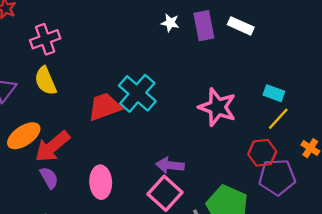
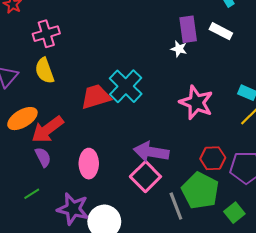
white star: (170, 23) -> (179, 49), moved
red hexagon: (262, 153) -> (213, 158), moved
purple arrow: (170, 165) -> (151, 152), size x1.4

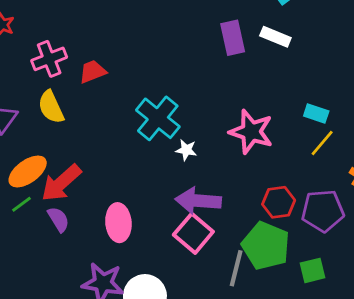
white star: (179, 49) -> (186, 150), moved
red trapezoid: (96, 97) -> (93, 72), moved, size x0.7
green line: (32, 194) -> (22, 204), moved
gray line: (176, 206) -> (236, 268), turned 40
green square: (234, 213) -> (313, 270), turned 30

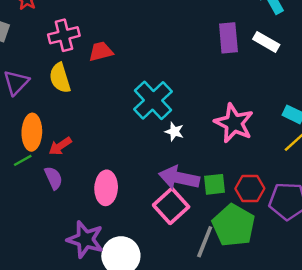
orange ellipse: (28, 171) -> (32, 132), turned -60
red arrow: (61, 183) -> (60, 146), size x0.6
green square: (313, 270) -> (214, 184), moved

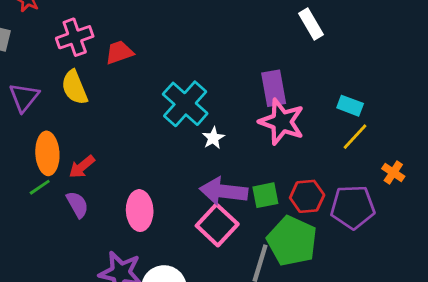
purple rectangle: (228, 38) -> (274, 88), moved
white rectangle: (266, 42) -> (311, 24), turned 35
white star: (174, 132) -> (213, 138), turned 30

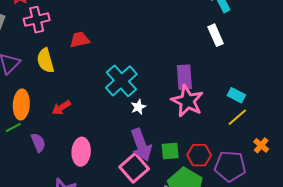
pink cross: (75, 37) -> (37, 20), moved
red arrow: (82, 167) -> (61, 108), moved
purple arrow: (223, 191) -> (141, 145), turned -124

